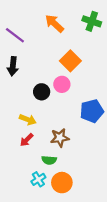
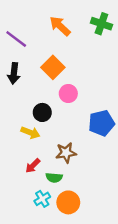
orange square: (70, 61) -> (53, 67), moved
black circle: (42, 92) -> (42, 112), moved
red arrow: (27, 140) -> (33, 166), moved

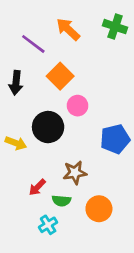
purple line: (16, 39) -> (33, 44), moved
black circle: (42, 112) -> (48, 127), size x1.5
yellow arrow: (30, 133) -> (16, 143), moved
orange circle: (68, 202) -> (99, 209), moved

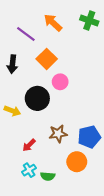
blue pentagon: (115, 139) -> (89, 137), moved
green semicircle: (61, 201) -> (48, 176), moved
cyan cross: (48, 225) -> (29, 170), moved

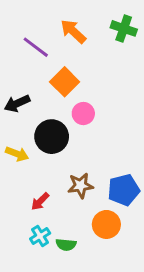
black arrow: (12, 64) -> (17, 103), moved, turned 60

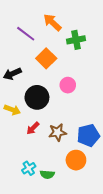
green cross: (124, 28) -> (76, 40), moved, turned -30
pink circle: (83, 114) -> (68, 85), moved
red arrow: (40, 201) -> (33, 128), moved

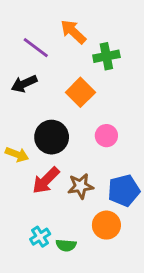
orange square: (46, 58) -> (80, 92), moved
black arrow: (12, 74) -> (24, 84), moved
pink circle: (68, 85) -> (106, 136), moved
red arrow: (33, 128) -> (46, 180), size x1.5

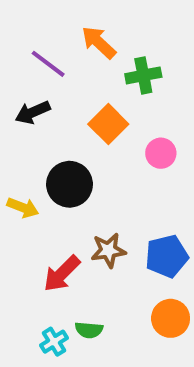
pink circle: (106, 136) -> (161, 153), moved
red arrow: (46, 180) -> (62, 274), moved
orange circle: (106, 225) -> (171, 318), moved
cyan cross: (40, 237) -> (54, 342), moved

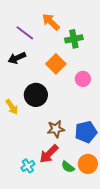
yellow arrow: (23, 208) -> (12, 107), turned 35
red arrow: (62, 274) -> (49, 154), moved
green semicircle: (89, 330) -> (68, 167), moved, turned 32
cyan cross: (54, 342) -> (28, 166), moved

